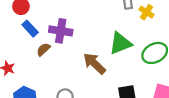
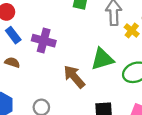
brown semicircle: (43, 49) -> (12, 62), moved, turned 56

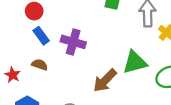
brown arrow: (74, 77) -> (105, 81), turned -95

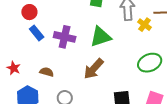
green triangle: (135, 62) -> (101, 37), moved
brown semicircle: (40, 65) -> (47, 72), moved

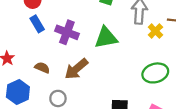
brown arrow: (94, 69) -> (76, 69), moved

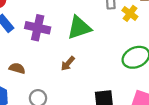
brown arrow: (76, 69) -> (68, 63), moved, size x0.6

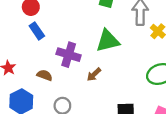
purple cross: (38, 28) -> (69, 55), moved

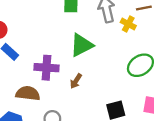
brown semicircle: (45, 75) -> (28, 93), size x1.5

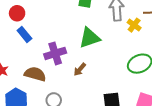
purple cross: (46, 68) -> (55, 53), turned -30

